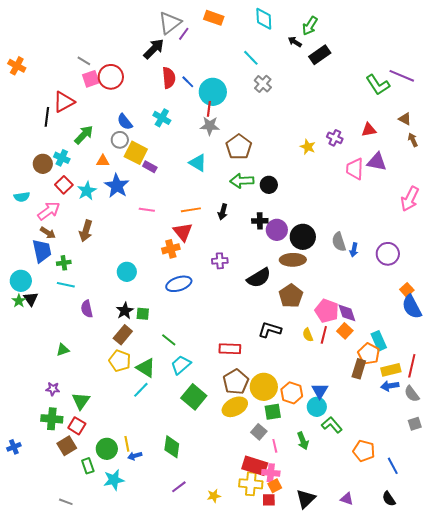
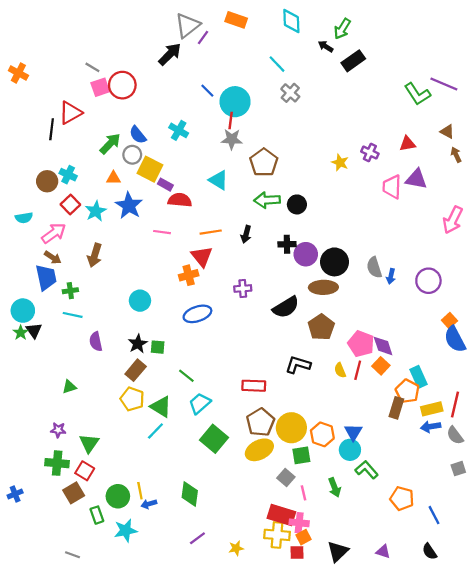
red semicircle: (169, 78) -> (180, 200), moved, turned -80
green arrow: (84, 135) -> (110, 144), moved

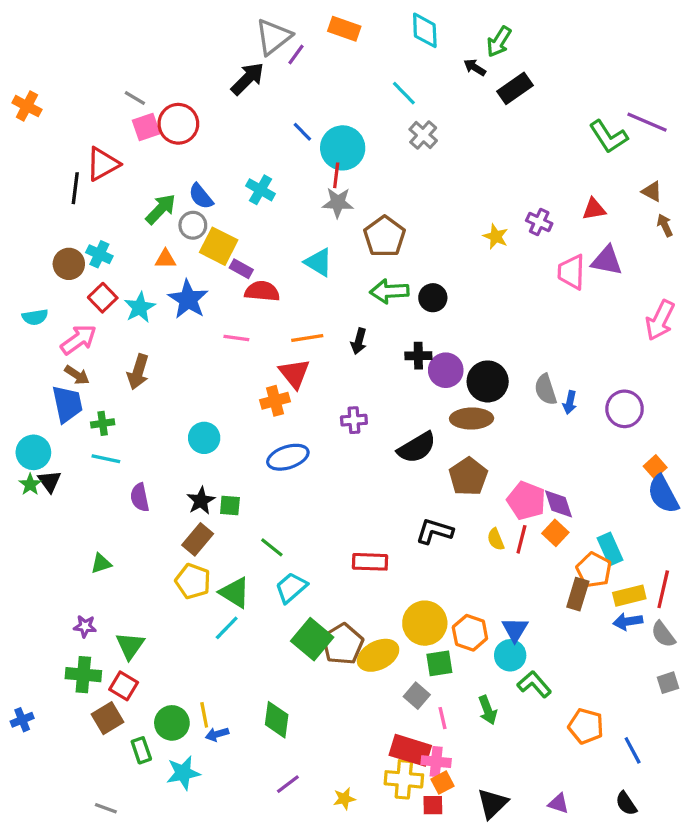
brown pentagon: (260, 422) -> (343, 644), moved

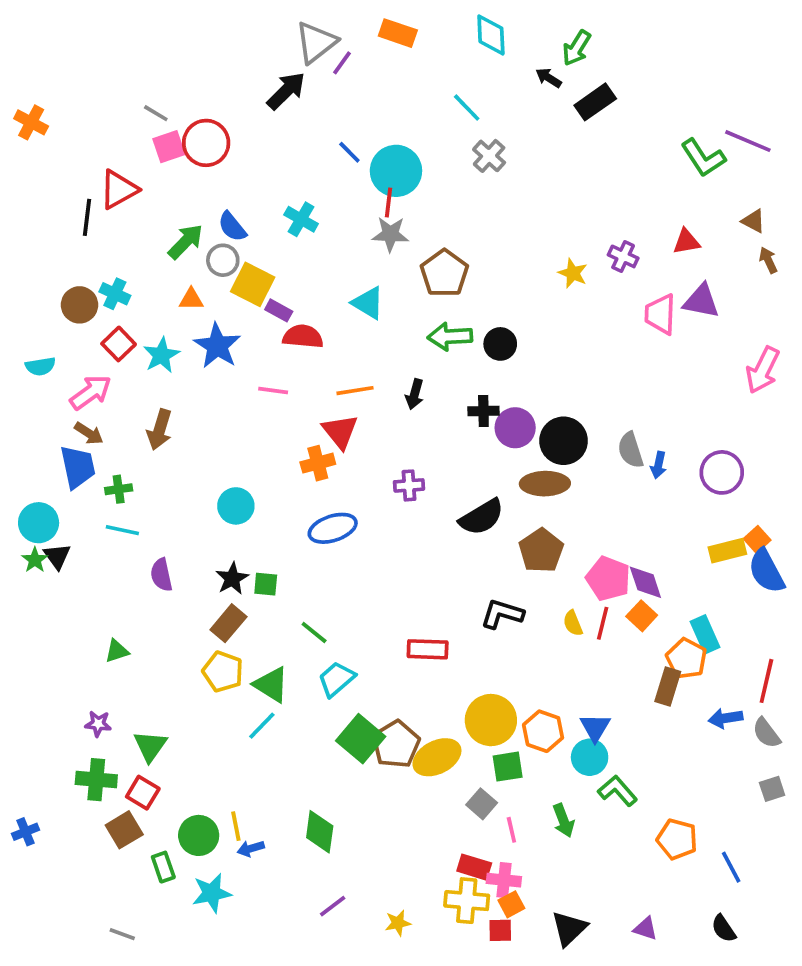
yellow rectangle: (629, 596) -> (727, 551), moved
red rectangle: (410, 750) -> (474, 867), size x0.7

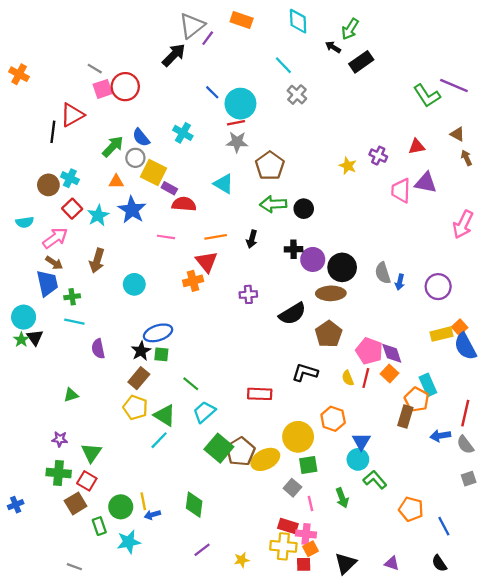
red line: (389, 202) -> (236, 123), turned 72
cyan circle: (236, 506) -> (134, 284), moved
blue ellipse: (333, 528) -> (158, 333), moved
orange hexagon: (543, 731) -> (333, 419), moved

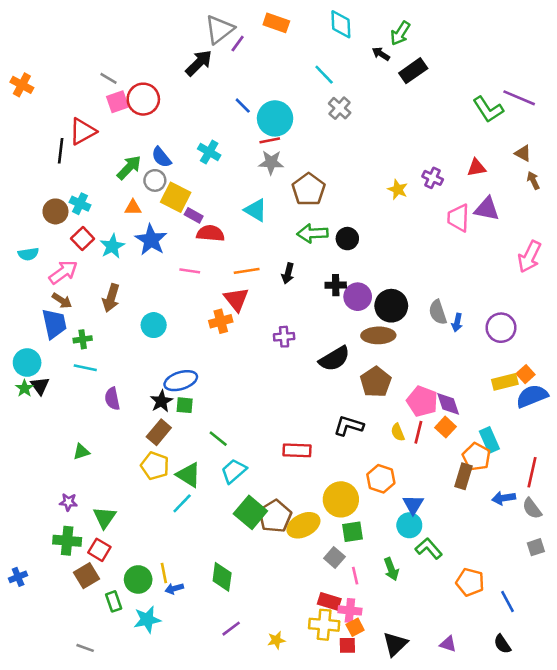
blue semicircle: (465, 346) -> (532, 396), turned 96

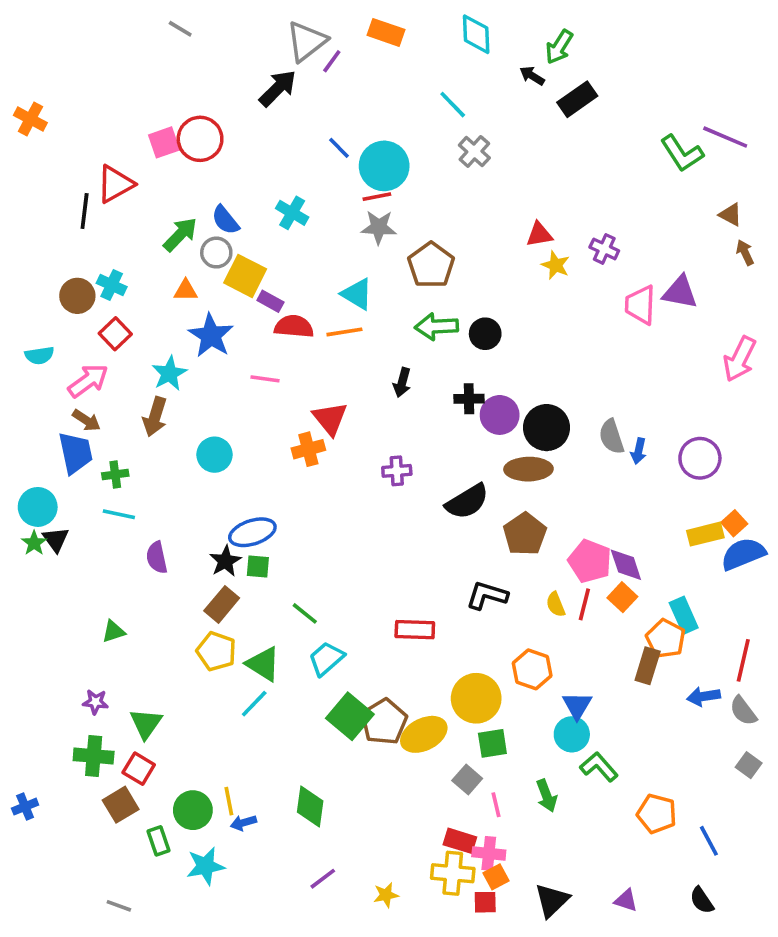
gray line: (108, 78) -> (180, 29), moved
red triangle: (476, 168) -> (539, 234), moved
cyan star: (112, 246) -> (169, 373), moved
orange line: (247, 271) -> (344, 332), moved
gray square: (536, 547) -> (749, 765), turned -36

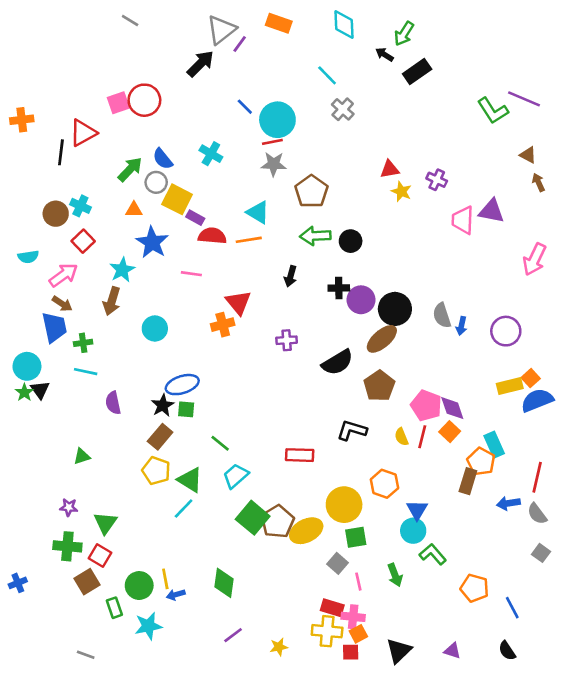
orange cross: (30, 119) -> (22, 120), moved, turned -35
brown ellipse: (528, 469) -> (382, 339), turned -40

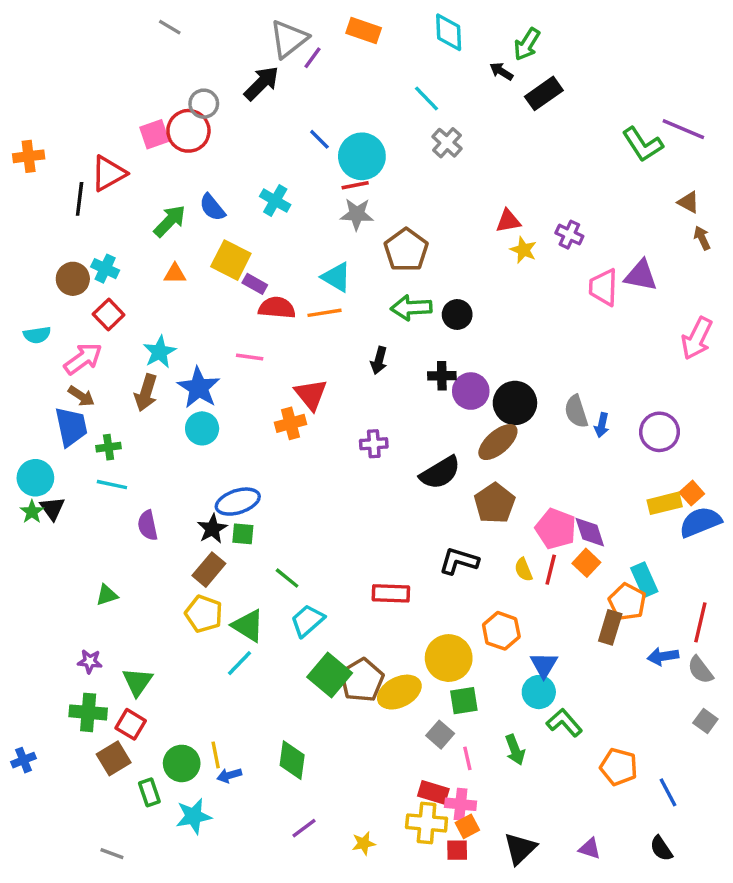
gray circle: (156, 182) -> (204, 104), moved
blue star: (152, 242) -> (199, 388), moved

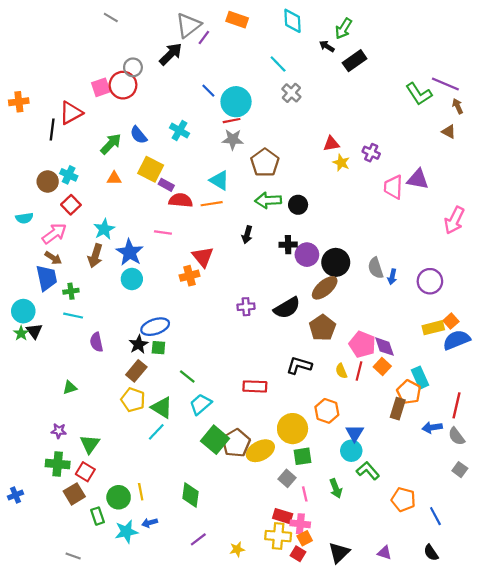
brown arrow: (702, 238) -> (458, 106), moved
purple cross: (374, 444) -> (246, 307), moved
blue arrow: (229, 775) -> (150, 523), moved
red square: (457, 850) -> (298, 554), turned 32

